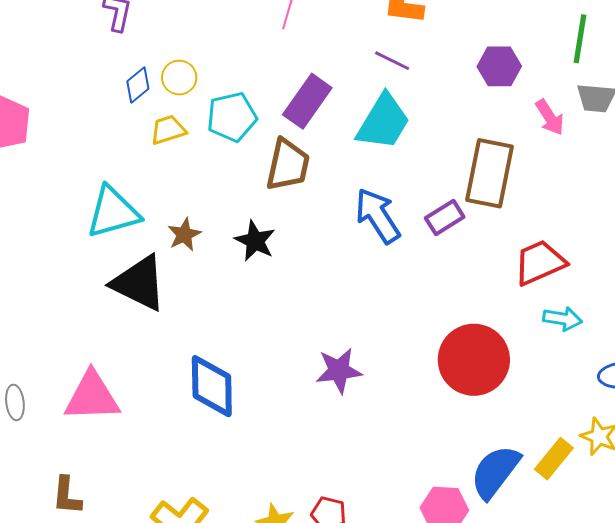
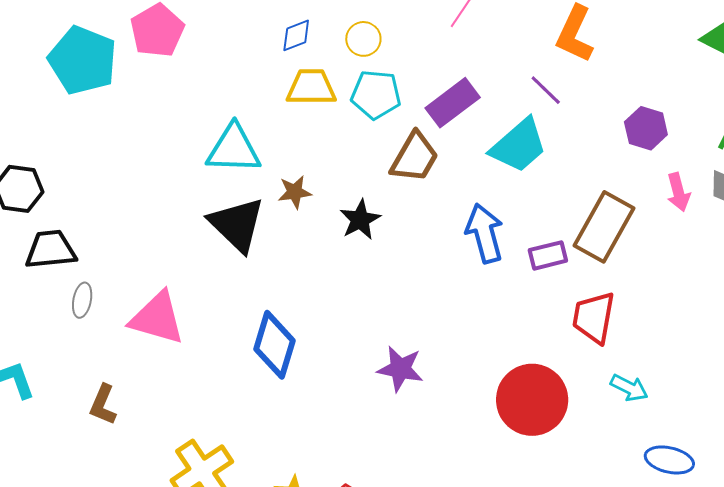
yellow circle: (179, 78) -> (363, 39), moved
yellow trapezoid: (168, 130) -> (311, 87), size x1.4
red trapezoid: (540, 263) -> (594, 317), moved, turned -74

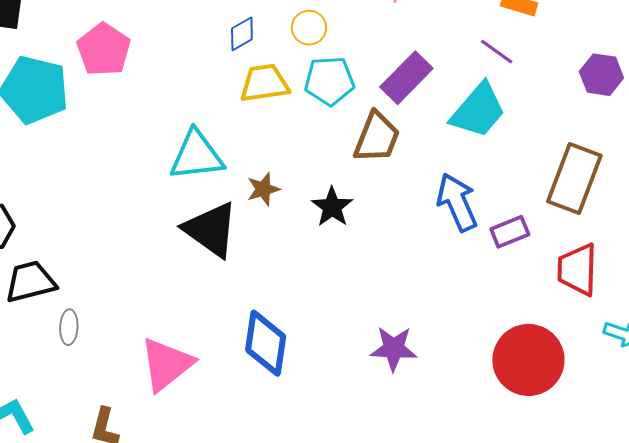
purple rectangle: (548, 255) -> (510, 232), moved
pink triangle: (157, 318) -> (166, 364), moved, turned -46

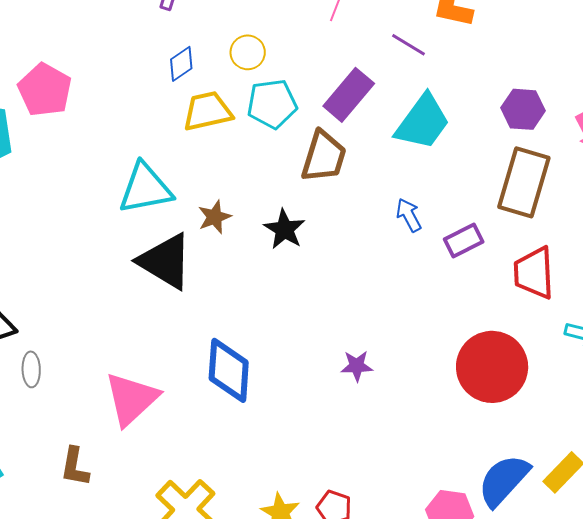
purple line: (497, 52) -> (409, 45), moved
purple hexagon: (601, 75) -> (523, 109), moved
blue arrow: (457, 202) -> (409, 215), size x0.6
purple star: (394, 349) -> (357, 366), size x0.7

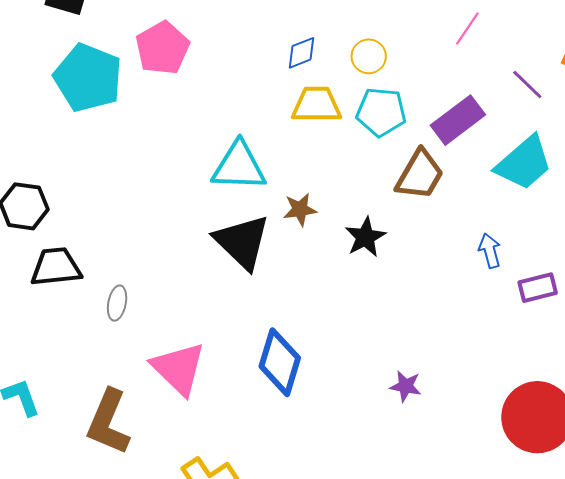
gray ellipse: (31, 369) -> (117, 303), moved
pink triangle: (131, 399) -> (179, 368), turned -46
brown L-shape: (75, 467) -> (108, 422), size x1.6

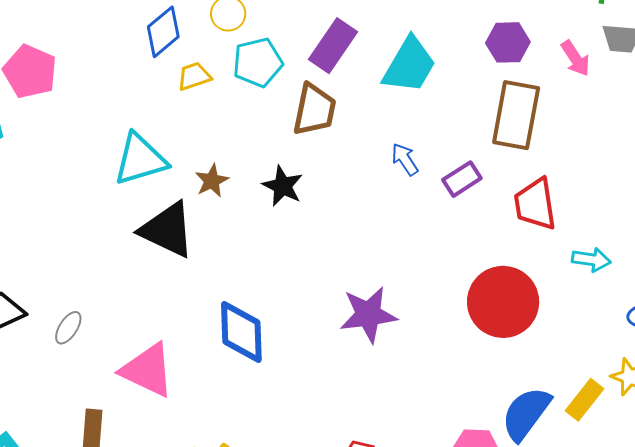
blue diamond: (301, 53) -> (163, 32), size x1.4
yellow trapezoid: (317, 105) -> (194, 76), size x0.7
gray ellipse: (117, 303) -> (68, 328), turned 40
purple star: (406, 386) -> (368, 315), size x1.8

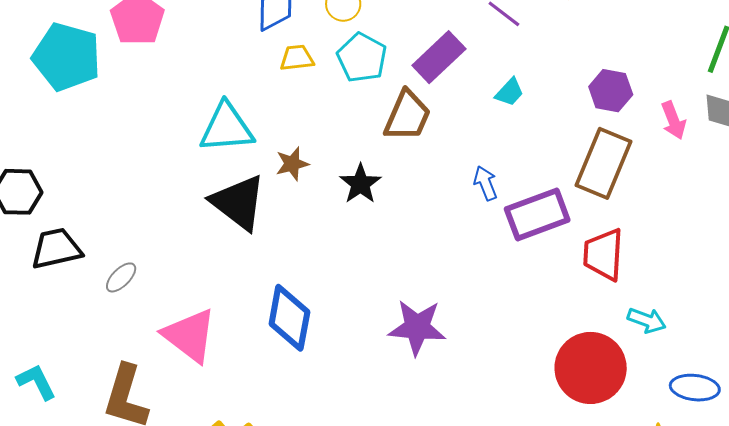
cyan pentagon: (258, 62) -> (362, 58), turned 30
cyan trapezoid: (409, 65) -> (510, 92), size x0.5
purple rectangle: (462, 179) -> (537, 215), size x1.6
red circle: (503, 302) -> (591, 368), moved

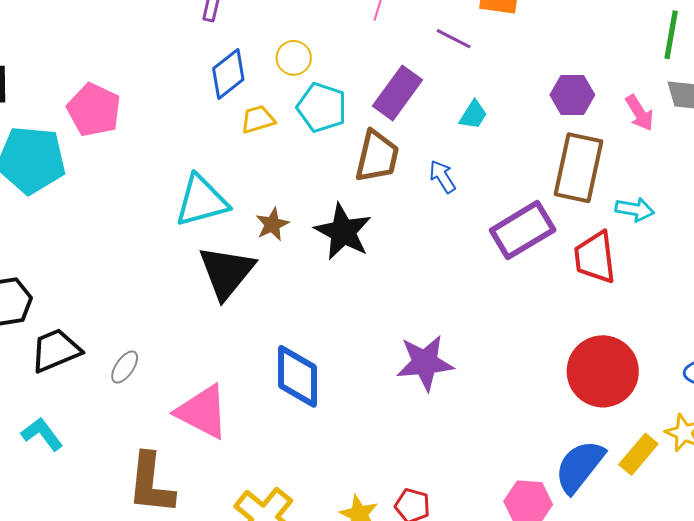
blue arrow: (486, 183) -> (442, 177), moved
black star: (360, 184) -> (343, 232), size x1.4
black triangle: (238, 202) -> (227, 272), turned 42
cyan arrow: (647, 320) -> (635, 209), moved
cyan L-shape: (36, 382) -> (42, 434), moved

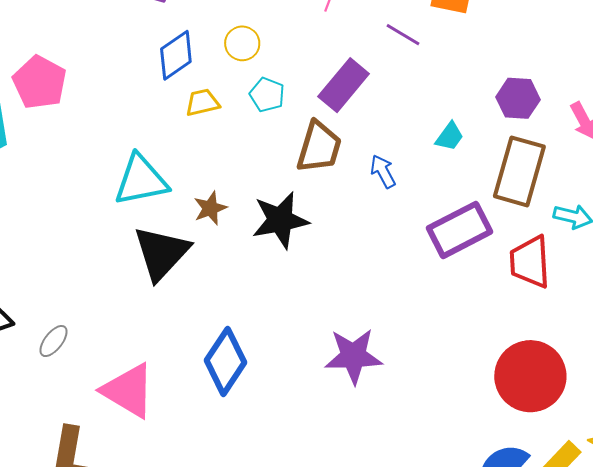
cyan pentagon: (322, 107) -> (267, 95), size x0.7
cyan trapezoid: (473, 115) -> (450, 136), moved
black star: (343, 232) -> (280, 220), turned 30
blue diamond: (298, 376) -> (225, 361), turned 30

